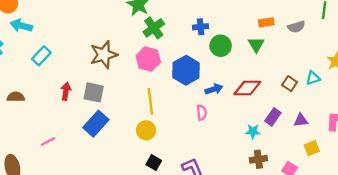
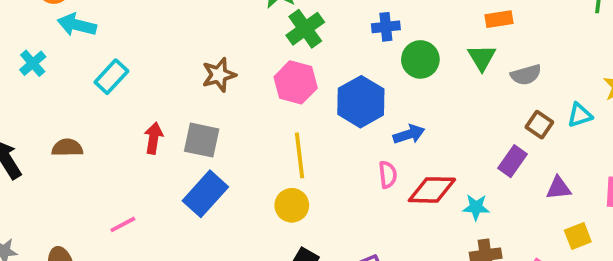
gray semicircle: (296, 27) -> (526, 75), moved
brown star: (104, 55) -> (219, 75), size x0.7
red diamond: (247, 88) -> (432, 190), moved
purple rectangle: (273, 117) -> (513, 161), moved

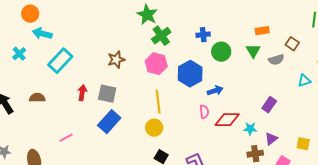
cyan rectangle: (111, 77) -> (60, 61), size x1.4
brown square: (539, 125) -> (292, 44), moved
purple triangle: (559, 188) -> (271, 139), moved, turned -32
yellow square: (578, 236) -> (303, 144), turned 32

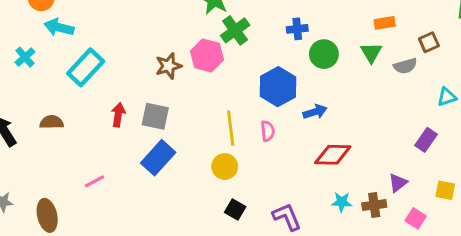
brown square: (292, 44) -> (429, 42), turned 32
pink hexagon: (156, 64) -> (207, 56), moved
purple rectangle: (269, 105) -> (426, 140), moved
pink semicircle: (204, 112) -> (268, 131), moved
cyan star: (250, 129) -> (342, 202), moved

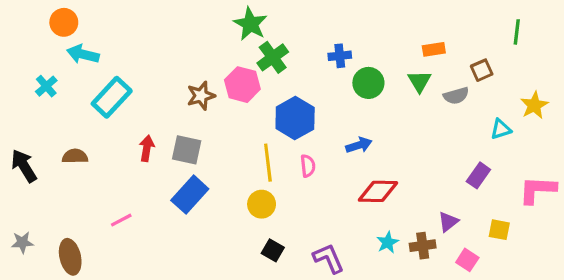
blue hexagon: (278, 87) -> (295, 118), moved
cyan star: (342, 202) -> (388, 242), turned -30

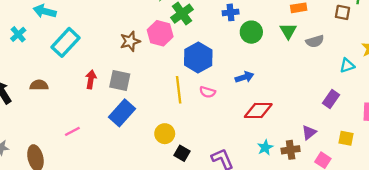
brown square: (482, 70) -> (343, 12), moved, turned 35
pink semicircle: (308, 166) -> (207, 92), turned 112
yellow circle: (262, 204) -> (165, 134), moved

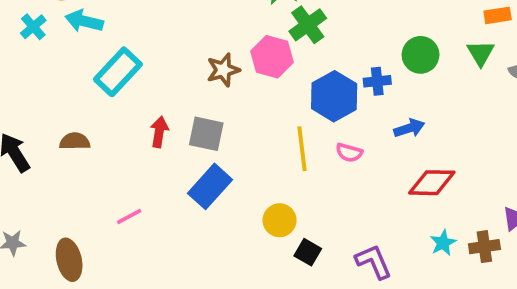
blue cross: (231, 12) -> (377, 81), moved
cyan cross: (18, 34) -> (33, 27), moved

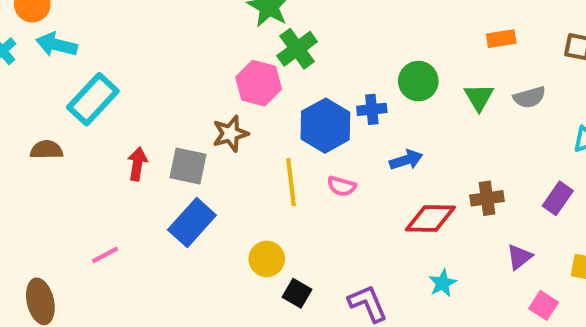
green triangle: (481, 53) -> (479, 97), moved
brown star: (223, 70) -> (230, 134), moved
brown semicircle: (75, 141) -> (46, 150), moved
brown cross: (484, 247) -> (487, 198), moved

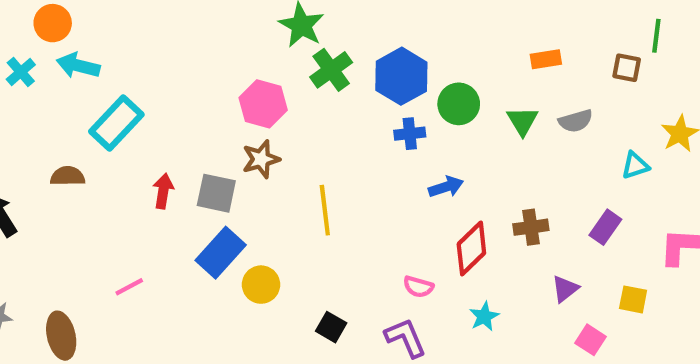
pink hexagon: (259, 83) -> (263, 104), moved
blue hexagon: (325, 126) -> (401, 76), moved
pink semicircle: (342, 186) -> (418, 287), moved
red diamond: (430, 219) -> (471, 248), turned -45
yellow circle: (267, 259) -> (261, 285), moved

